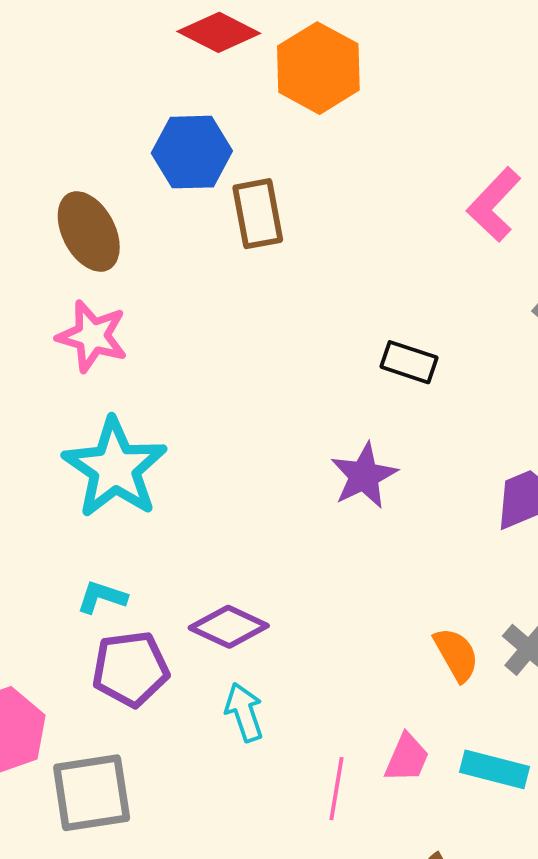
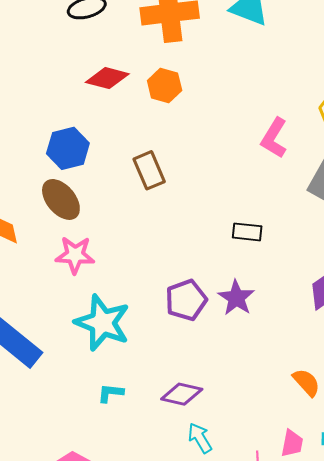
orange hexagon: (318, 68) -> (165, 86), size x0.7
blue hexagon: (192, 152) -> (68, 148), moved
purple pentagon: (130, 669) -> (186, 300), moved

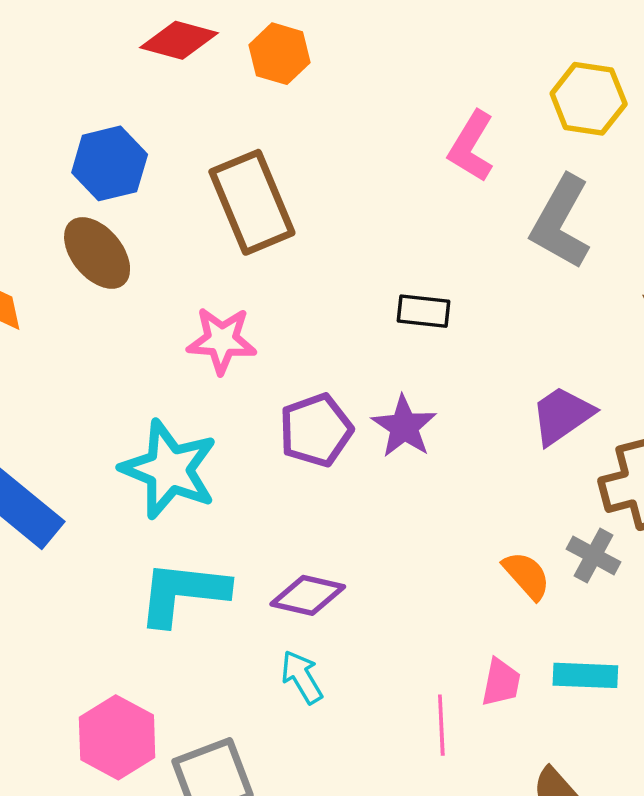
brown rectangle: (149, 170) -> (252, 202), size x1.5
pink star: (75, 255) -> (222, 340), moved
cyan L-shape: (111, 393) -> (183, 593), size x2.0
cyan arrow: (200, 438) -> (302, 677), moved

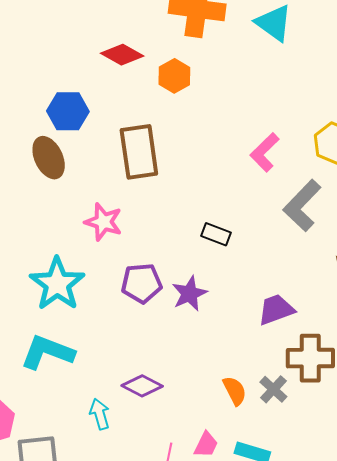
purple diamond: (308, 595) -> (142, 386), moved

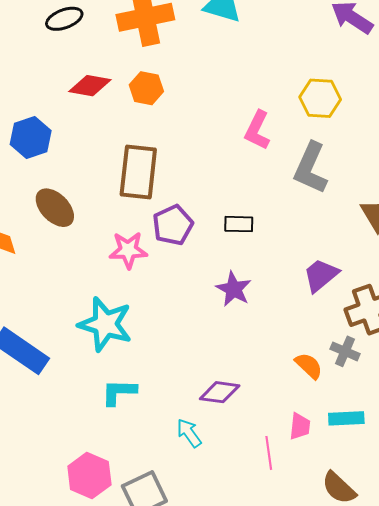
blue hexagon: (68, 111) -> (31, 138), moved
brown rectangle: (139, 152) -> (138, 172), turned 34
purple pentagon: (142, 283) -> (173, 225), moved
cyan L-shape: (47, 352) -> (119, 392), size x0.7

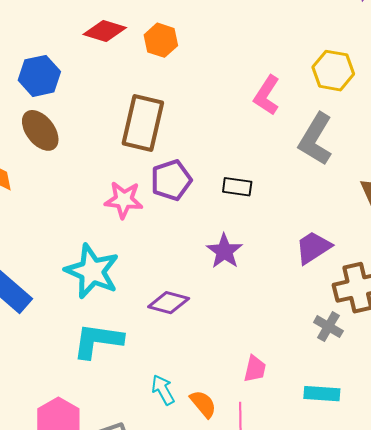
brown ellipse: (55, 208) -> (40, 130), moved
orange semicircle: (309, 366) -> (203, 404), moved
cyan L-shape: (119, 392) -> (98, 341), size x1.4
purple diamond: (220, 392) -> (169, 303), moved
pink trapezoid: (300, 426) -> (255, 369), moved

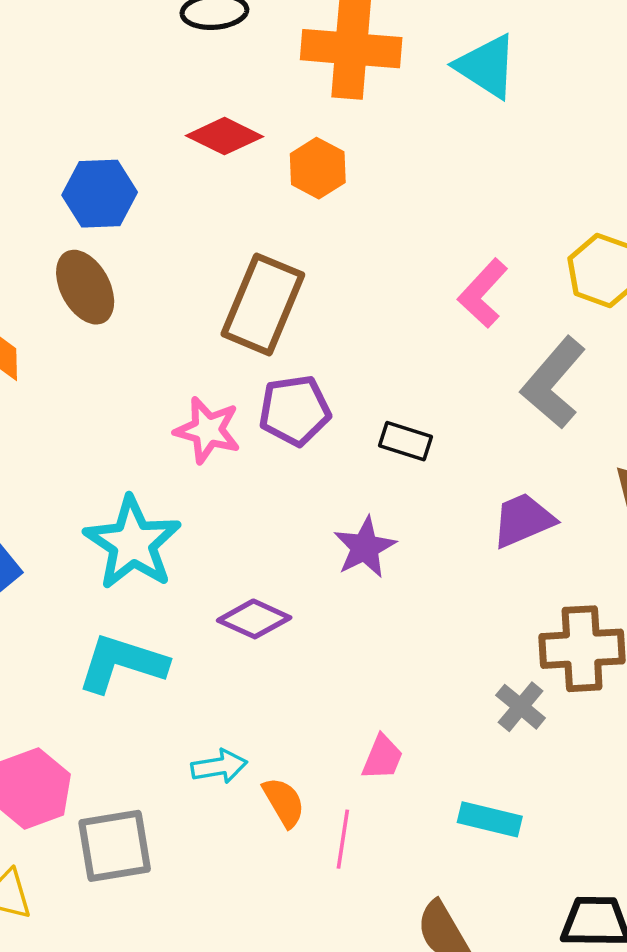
purple trapezoid: (313, 248) -> (523, 520), moved
cyan arrow: (163, 390) -> (219, 766), turned 100

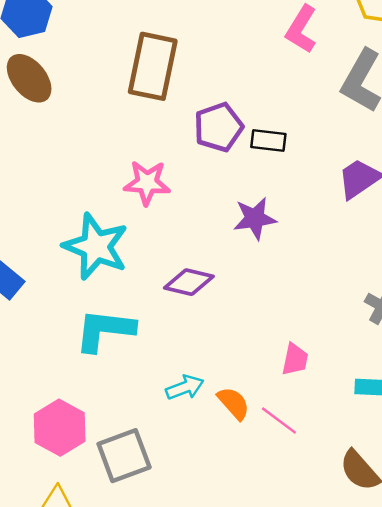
purple pentagon: (295, 410) -> (218, 127), moved
pink star: (208, 430) -> (147, 183), moved
purple star: (365, 547) -> (255, 218), turned 30
pink line: (343, 839) -> (279, 420), turned -51

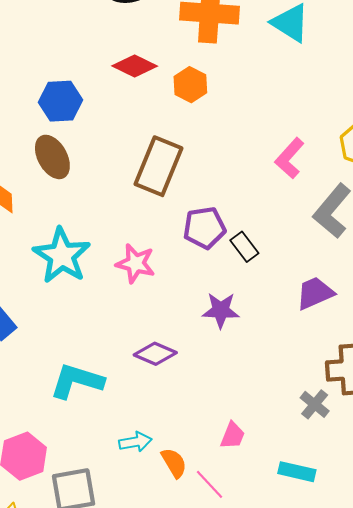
black rectangle: (268, 140) -> (244, 247), turned 36
cyan star: (96, 247) -> (62, 256), moved

